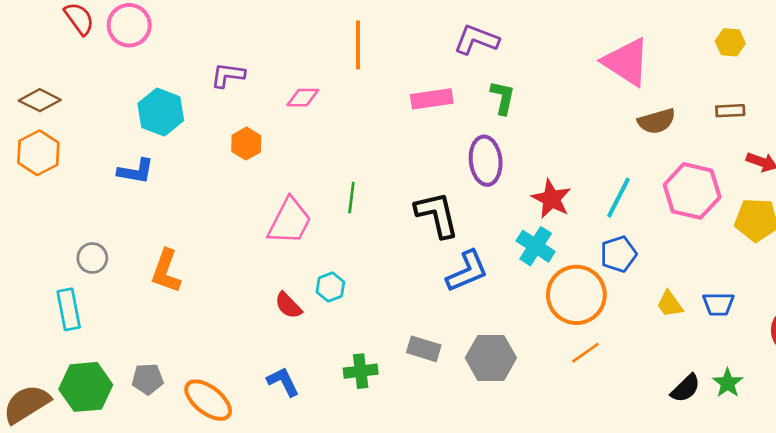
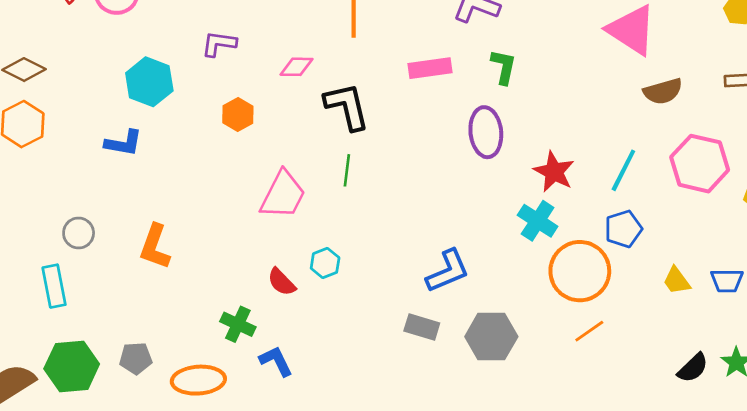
black L-shape: (437, 215) -> (347, 106), moved
blue L-shape: (467, 271) -> (448, 271), moved
green cross: (361, 371) -> (238, 324), moved, turned 32
orange ellipse: (208, 400) -> (198, 380), turned -42

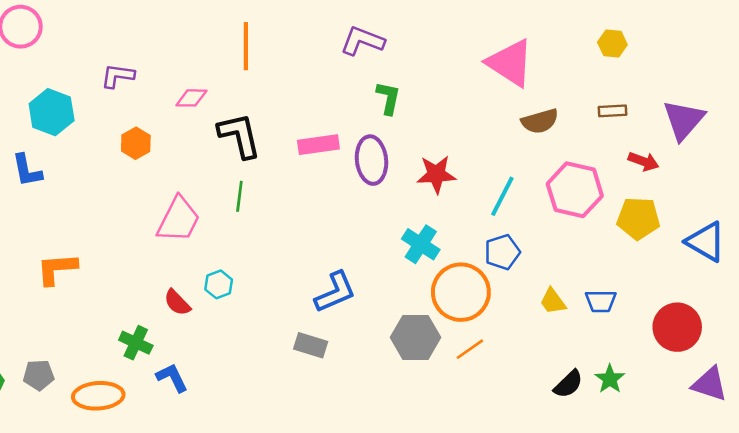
pink rectangle: (430, 68) -> (318, 145), moved
blue L-shape: (123, 143) -> (27, 170), turned 69
red star: (554, 172) -> (436, 174), moved, turned -30
orange L-shape: (155, 247) -> (57, 269), turned 66
gray hexagon: (491, 337) -> (416, 337), moved

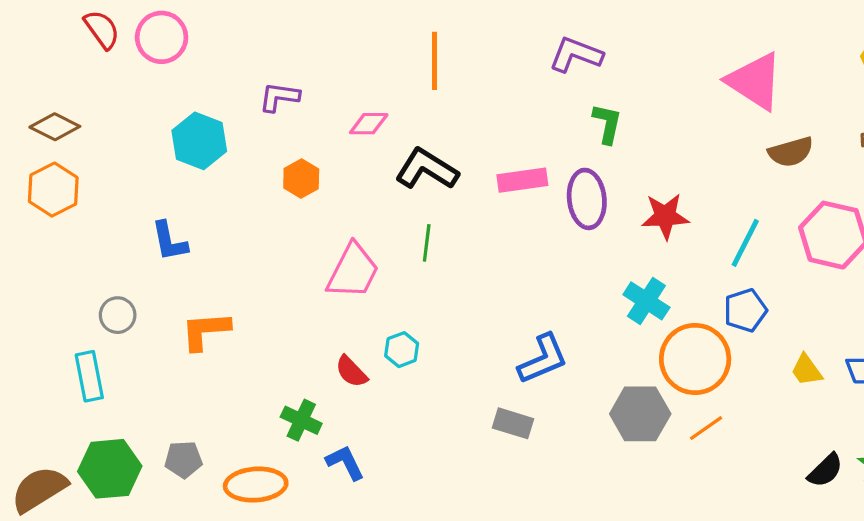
black L-shape: (239, 135) -> (427, 169), turned -45
blue L-shape: (27, 170) -> (169, 241), moved

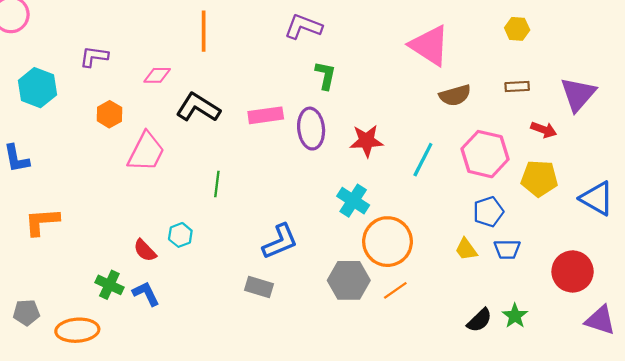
green line: (427, 243) -> (217, 184), moved
pink trapezoid: (353, 271) -> (146, 152), moved
blue pentagon: (745, 310) -> (488, 212), moved
blue L-shape: (345, 463) -> (146, 294), moved

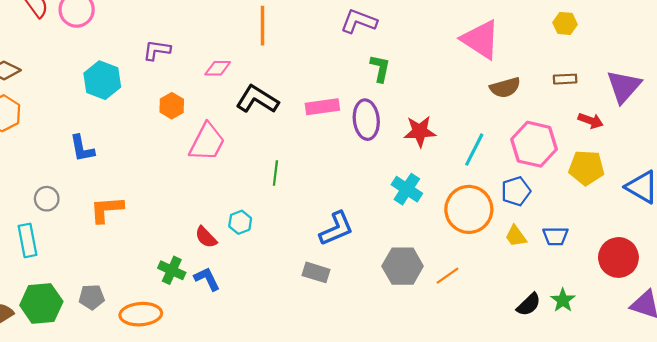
blue pentagon: (488, 212) -> (516, 191), moved
orange circle: (388, 242) -> (469, 209), moved

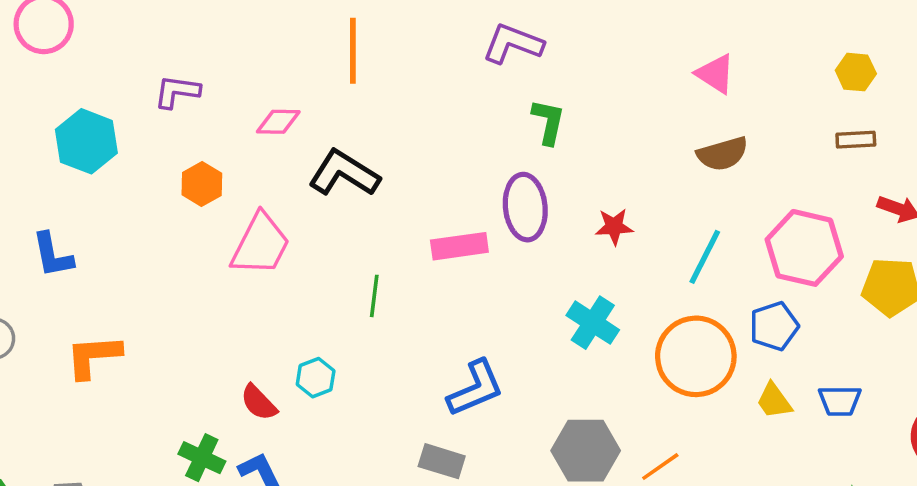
yellow hexagon: (565, 23) -> (856, 72), moved
pink triangle: (481, 39) -> (715, 74), size x0.6
brown semicircle: (505, 88) -> (722, 154), moved
pink rectangle: (322, 107) -> (459, 246), moved
red star: (420, 131) -> (614, 227), size x0.7

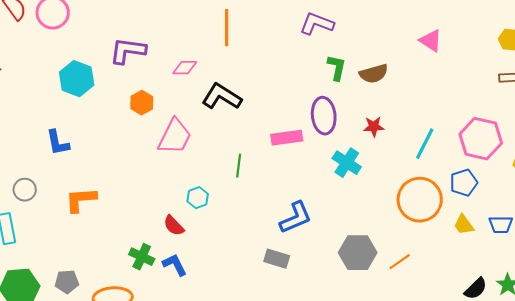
purple L-shape: (177, 92) -> (128, 51), size x1.4
brown semicircle: (722, 154) -> (374, 74), moved
cyan cross: (593, 323) -> (347, 163), moved
cyan hexagon: (316, 378) -> (198, 198), moved

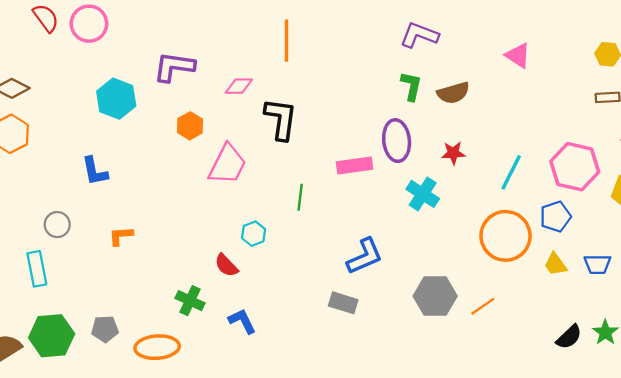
purple L-shape: (317, 24) -> (419, 35), moved
black L-shape: (222, 97) -> (281, 119), turned 66
orange L-shape: (81, 200) -> (121, 236), size x0.7
blue L-shape: (175, 265) -> (242, 321), moved

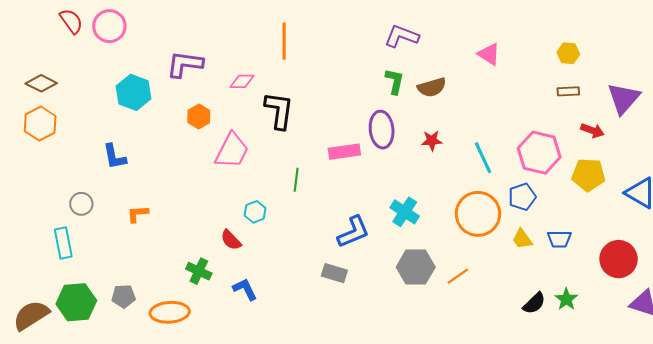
cyan line: (511, 172) -> (483, 158), turned -52
cyan cross: (423, 194) -> (405, 212), moved

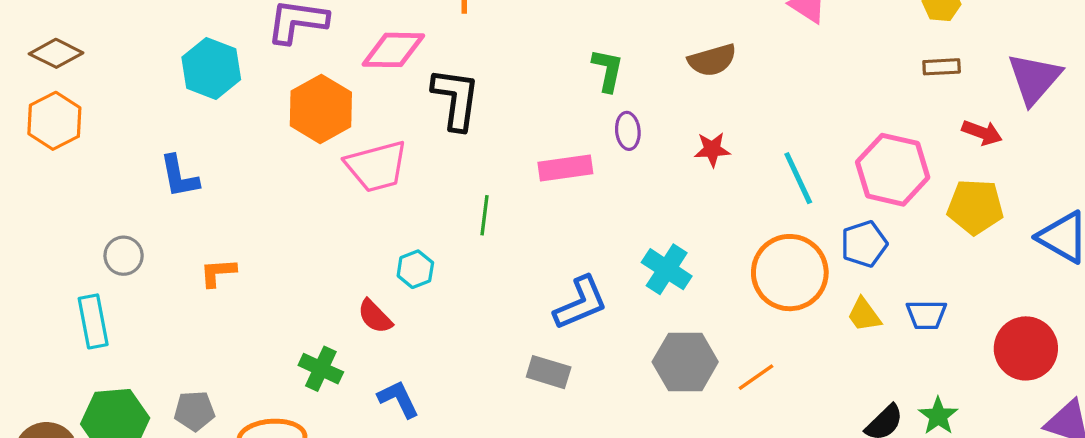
pink diamond: (242, 81) -> (393, 50), size x1.5
green L-shape: (395, 81) -> (608, 70), moved
orange hexagon: (199, 116) -> (321, 109), size x1.6
purple ellipse: (382, 130) -> (628, 131), size x0.6
pink trapezoid: (232, 151) -> (377, 166), turned 48

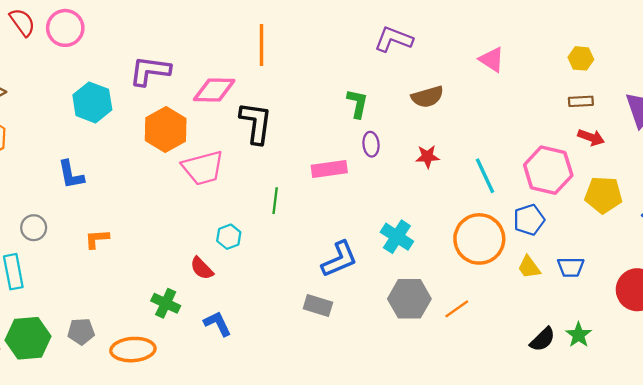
red arrow: (982, 133) -> (591, 137), moved

